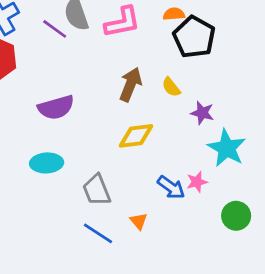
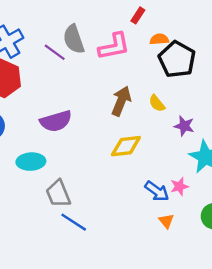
cyan ellipse: (47, 163) -> (31, 162), moved
gray trapezoid: (97, 190) -> (58, 194), moved
orange triangle: (139, 221) -> (166, 221), moved
blue line: (98, 233) -> (74, 222), moved

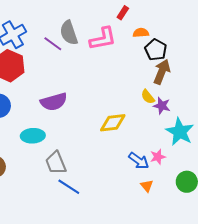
black pentagon: (177, 59) -> (156, 50), size x0.7
brown arrow: (121, 101) -> (162, 72), moved
yellow semicircle: (157, 103) -> (148, 97), moved

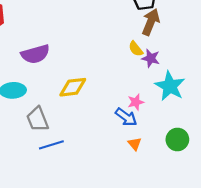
yellow diamond: (113, 123) -> (73, 87), moved
pink star: (158, 157) -> (136, 102), moved
blue line: (69, 187) -> (51, 145), turned -50

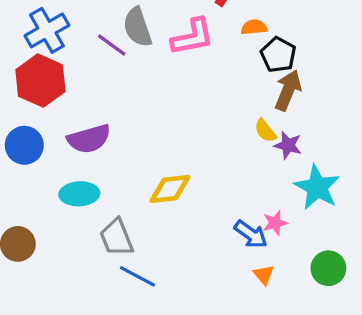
purple semicircle: (35, 54) -> (89, 139), moved
pink star: (136, 102) -> (275, 223), moved
blue line: (51, 145) -> (138, 276), turned 45

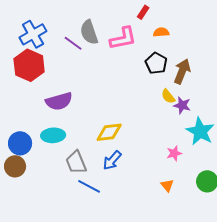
black pentagon: (278, 55) -> (156, 63), moved
blue circle: (24, 145) -> (20, 143), moved
blue arrow: (251, 234) -> (112, 160), moved, turned 95

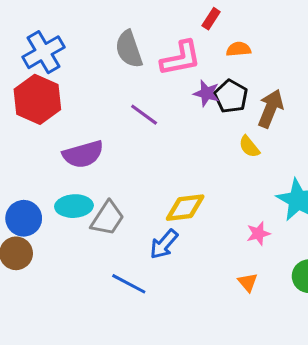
purple line: (73, 43) -> (144, 115), moved
purple star: (182, 105) -> (207, 93), moved
yellow diamond: (109, 132) -> (185, 208), moved
gray trapezoid: (76, 162) -> (107, 218), moved, turned -125

